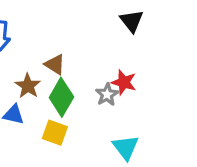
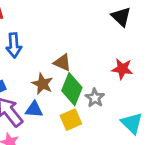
gray star: (107, 95) -> (95, 98), moved
yellow square: (55, 133) -> (71, 120), turned -35

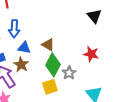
brown star: (42, 84) -> (21, 65), moved
blue triangle: (34, 109) -> (24, 48), moved

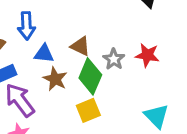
brown star: (21, 65) -> (55, 79), moved
gray star: (69, 73) -> (114, 59), moved

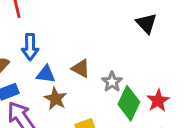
red star: (147, 55) -> (158, 101), moved, turned 30
green diamond: (90, 76) -> (129, 103), moved

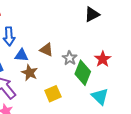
black triangle: (146, 23) -> (92, 14), turned 49
red star: (158, 101) -> (103, 59), moved

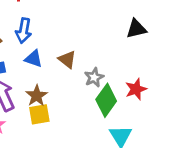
brown star: (30, 73) -> (37, 96), moved
yellow square: (53, 94) -> (39, 114), moved

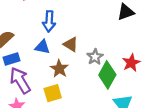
blue arrow: (24, 31) -> (49, 21), moved
brown star: (37, 96) -> (59, 69), moved

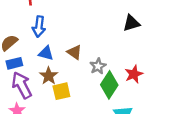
blue arrow: (49, 21) -> (39, 27), moved
brown star: (59, 69) -> (49, 76), moved
yellow square: (53, 93) -> (61, 91), moved

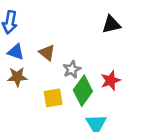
brown star: (49, 76) -> (17, 77), turned 30
yellow square: (61, 91) -> (53, 98), moved

